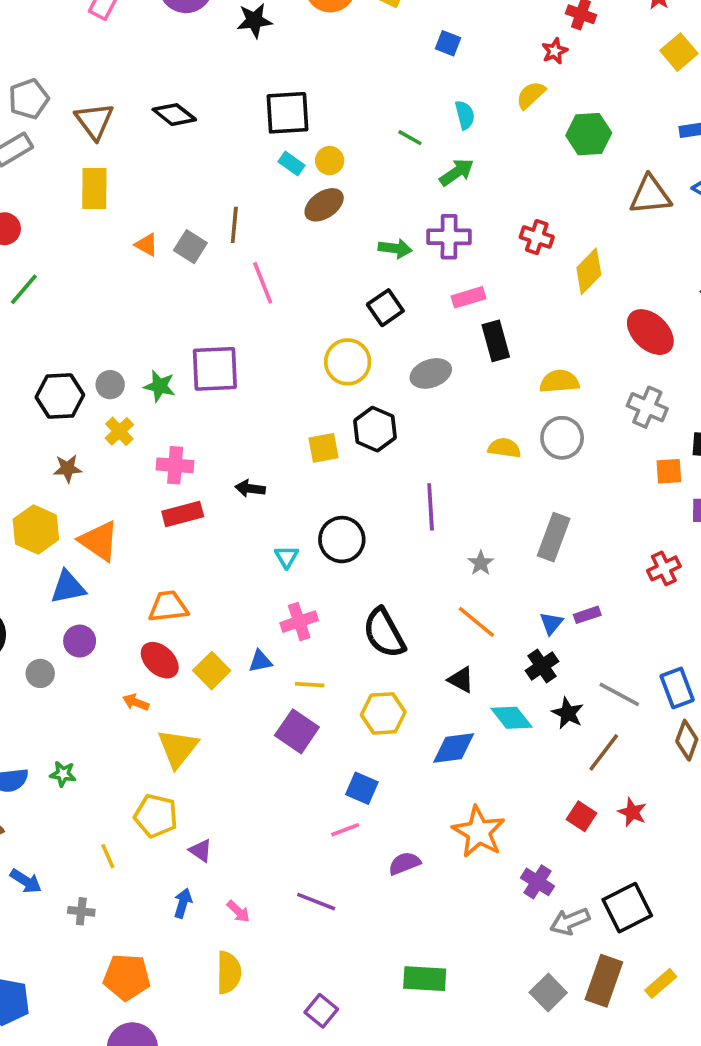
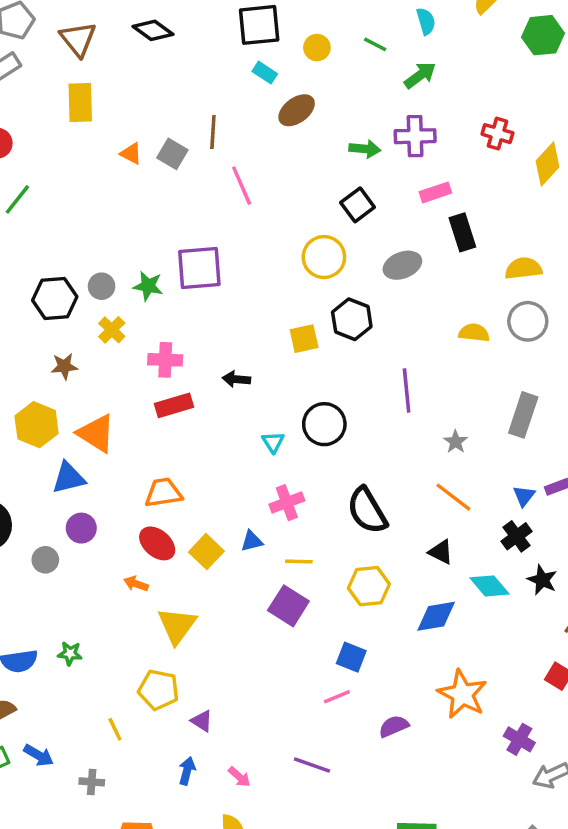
yellow circle: (330, 161) -> (317, 48), moved

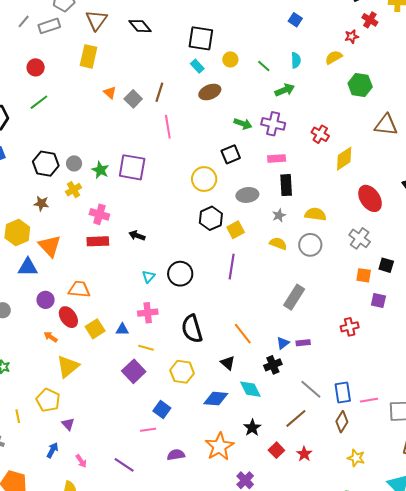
yellow square: (304, 339) -> (236, 230), moved, turned -30
gray star: (456, 442) -> (279, 215), moved
purple circle: (81, 528) -> (46, 300), moved
black star: (542, 580) -> (252, 428), moved

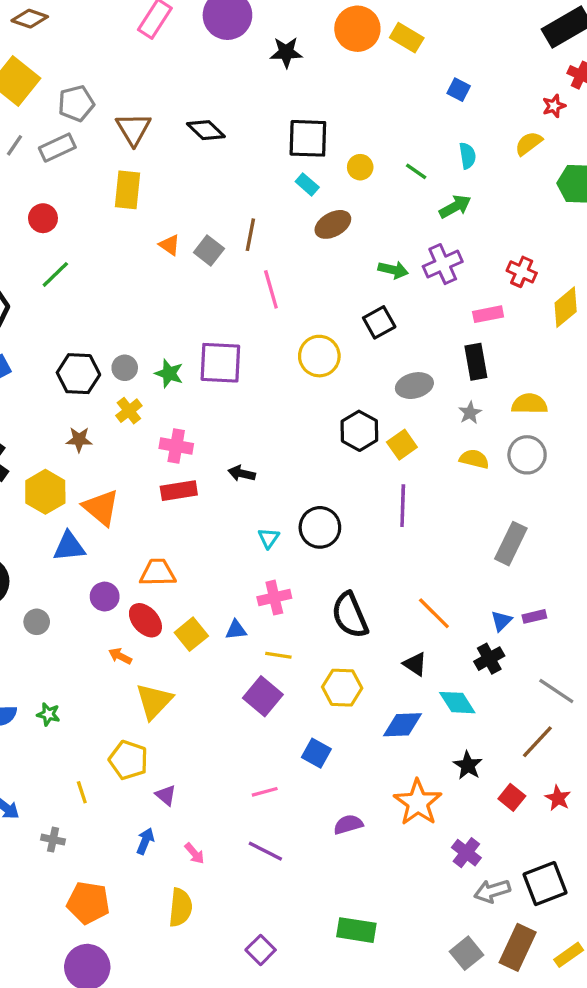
purple cross: (273, 124) -> (443, 264), turned -30
pink rectangle: (277, 159) -> (488, 314), moved
yellow circle: (204, 179) -> (319, 356), moved
pink line: (148, 430) -> (265, 792), moved

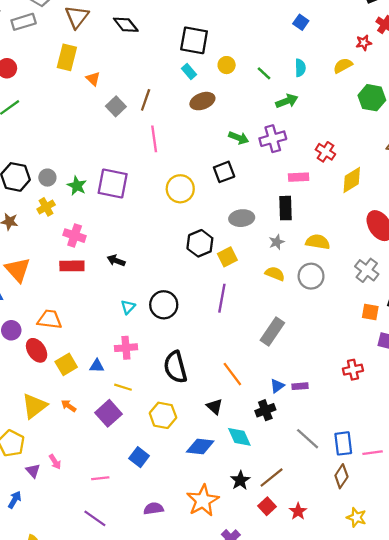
orange triangle: (169, 245) -> (93, 79), moved
gray rectangle: (511, 544) -> (272, 331), moved
orange arrow: (120, 656) -> (69, 406), moved
brown line: (537, 742) -> (272, 477), moved
pink arrow: (195, 853) -> (55, 462), moved

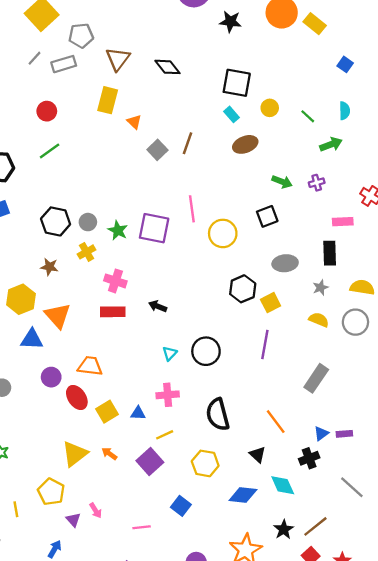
pink line: (154, 139) -> (192, 209), moved
purple cross: (273, 139) -> (317, 183), size x0.6
yellow line: (123, 387) -> (165, 435), turned -42

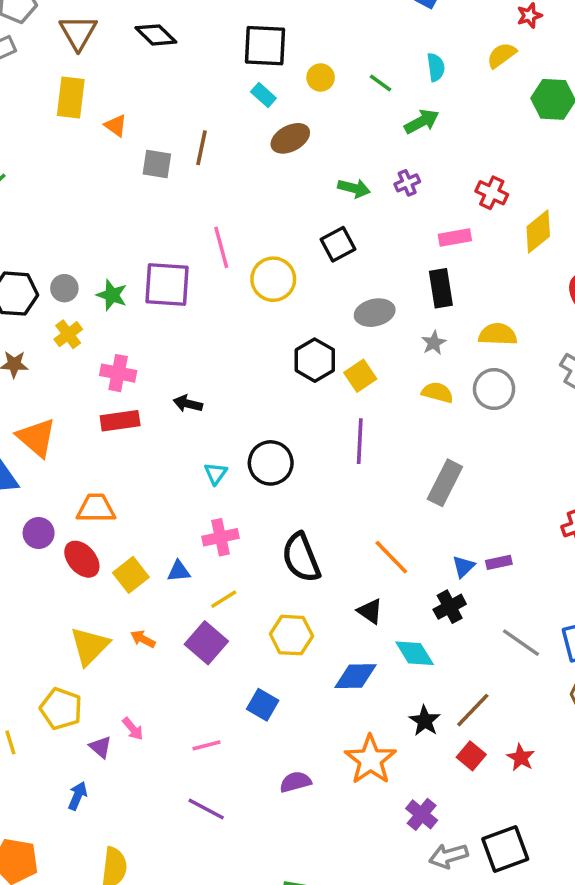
gray square: (157, 150) -> (157, 164), turned -30

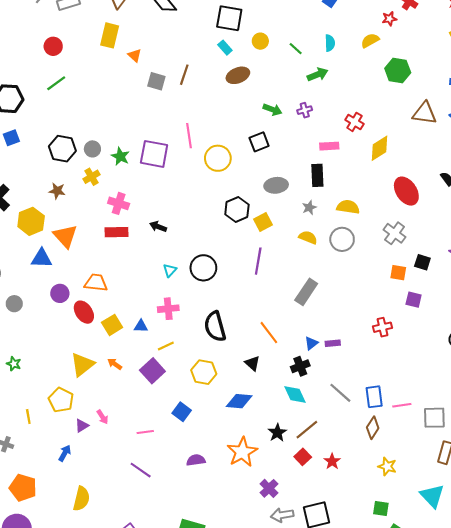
cyan diamond: (415, 653) -> (295, 394), moved
purple triangle: (100, 747) -> (82, 426), turned 40

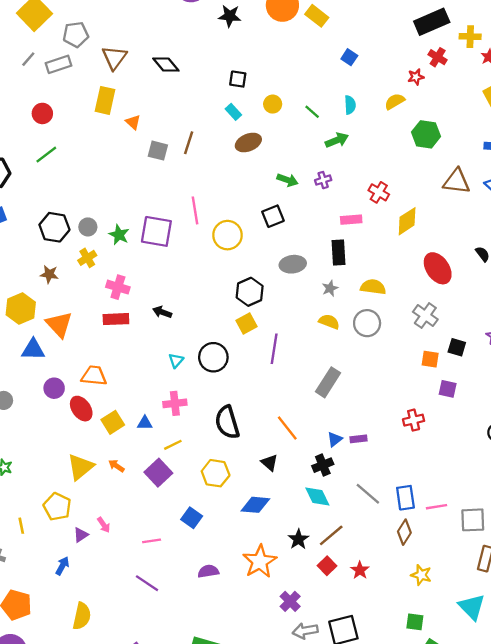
black square: (229, 18) -> (238, 79), size x0.6
yellow square: (263, 222) -> (247, 324), moved

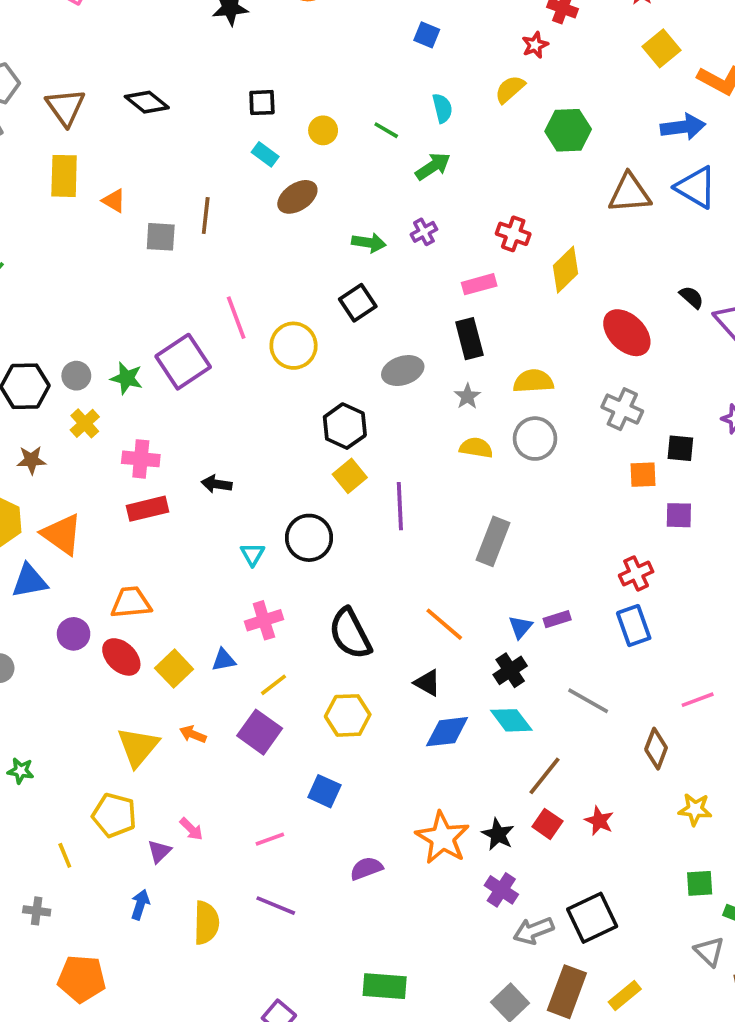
purple square: (156, 231) -> (183, 362), turned -32
blue rectangle: (405, 498) -> (634, 626), moved
blue diamond: (255, 505) -> (447, 732), moved
black star: (298, 539) -> (498, 834), moved
yellow semicircle: (82, 616) -> (206, 923), moved

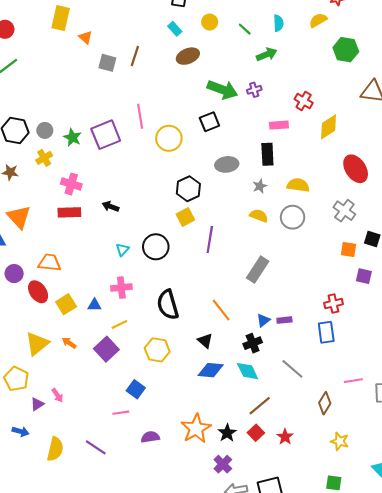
green arrow: (369, 243) -> (222, 90), size x1.6
pink line: (270, 839) -> (121, 413), moved
blue arrow: (140, 905) -> (21, 431), turned 77

